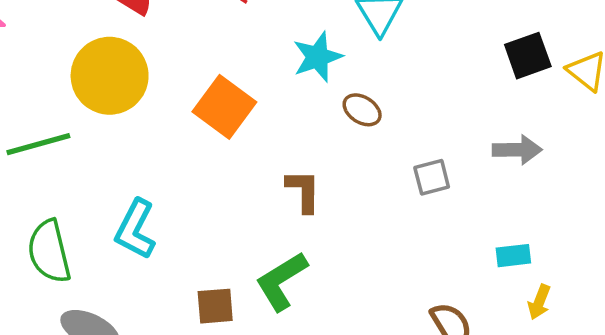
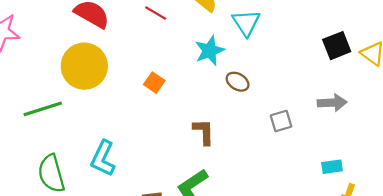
orange square: (224, 107) -> (154, 83), size x0.6

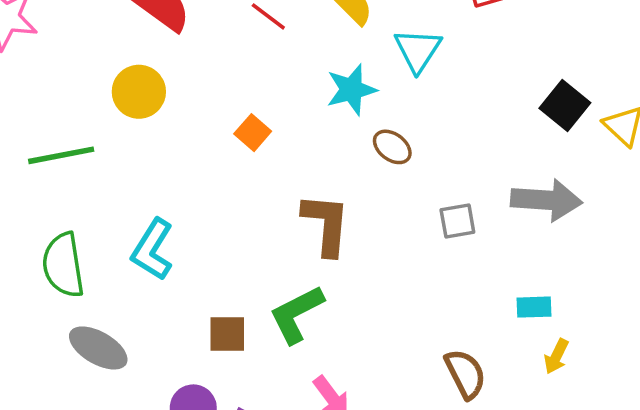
black square: (337, 46) -> (565, 105), turned -36
yellow circle: (84, 66) -> (139, 92), size x0.7
gray arrow: (332, 103) -> (546, 200), size x1.4
brown L-shape: (204, 132) -> (326, 224), size x1.4

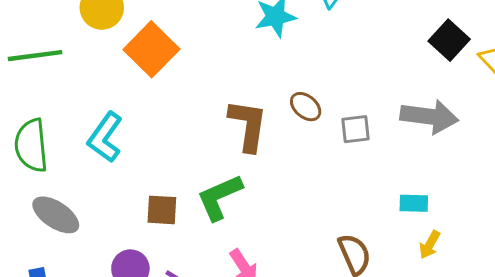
orange square: (253, 133) -> (151, 49), moved, size x1.8
brown ellipse: (392, 147) -> (306, 107), moved

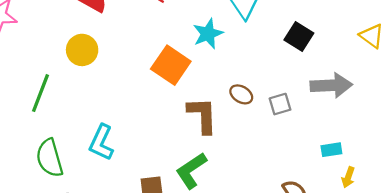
black square: (449, 40) -> (299, 36), moved
orange square: (151, 49) -> (171, 65), moved
green line: (35, 56) -> (41, 93), turned -51

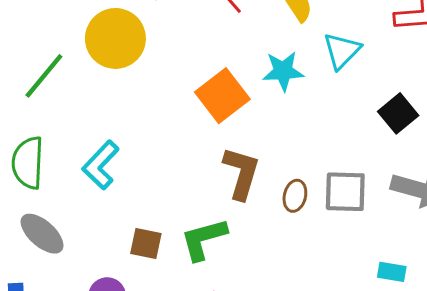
yellow circle: (82, 50) -> (115, 38), size x1.4
brown ellipse: (241, 94) -> (295, 196), moved, turned 55
gray square: (280, 104) -> (345, 192), size x1.5

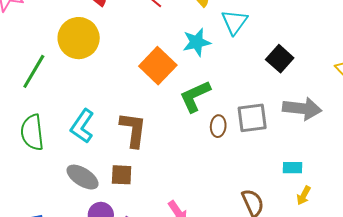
brown L-shape: (241, 173) -> (133, 130), moved
gray ellipse: (42, 234) -> (83, 177), moved
green L-shape: (204, 239) -> (195, 96), moved

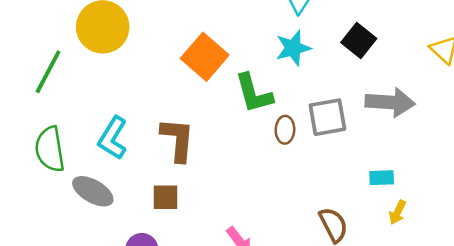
cyan star: (197, 42) -> (293, 48), moved
green L-shape: (195, 96) -> (254, 93), turned -78
gray ellipse: (83, 177) -> (93, 191), moved

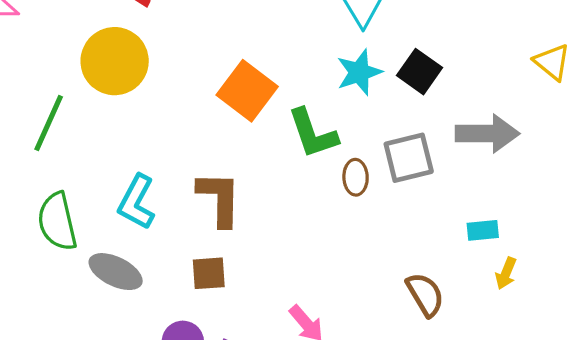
black square: (359, 41) -> (419, 72), moved

